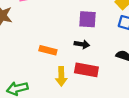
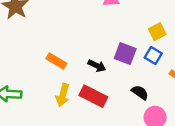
purple square: (87, 19) -> (125, 54), moved

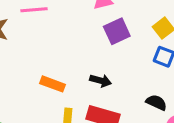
purple square: (125, 54) -> (117, 31), moved, turned -35

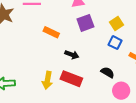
orange rectangle: (53, 84) -> (51, 32), moved

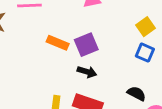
purple square: (85, 23) -> (86, 45), moved

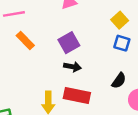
orange rectangle: (58, 43) -> (25, 41), moved, turned 30
black semicircle: (136, 94) -> (119, 81), turned 105

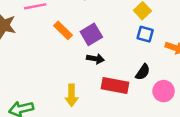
orange rectangle: (25, 41) -> (63, 30), moved
red rectangle: (77, 96) -> (115, 86), moved

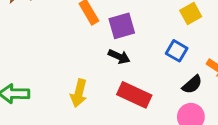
blue square: (145, 34) -> (177, 51), moved
black semicircle: (143, 72) -> (192, 85), moved

